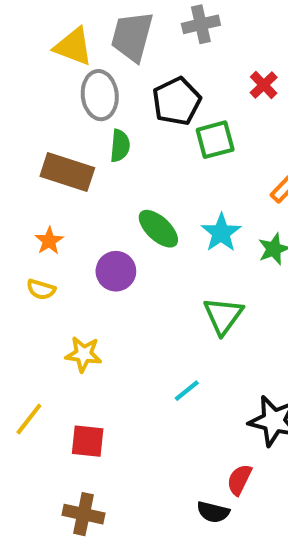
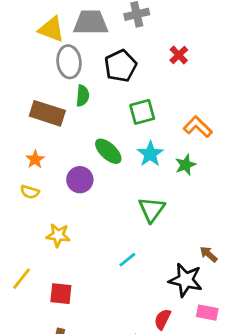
gray trapezoid: (132, 36) -> (91, 22), turned 75
green square: (215, 140) -> (142, 112), moved

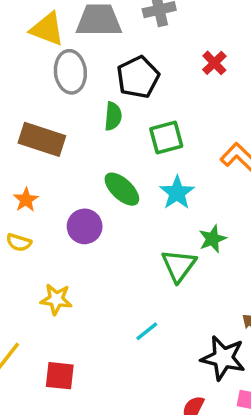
green semicircle: (83, 96) -> (113, 116), moved
green star: (186, 165) -> (213, 239), moved

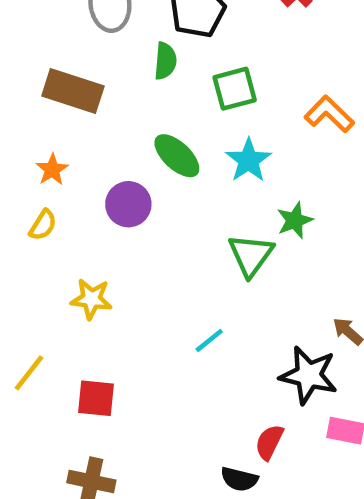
yellow semicircle: (19, 242) -> (43, 225), turned -75

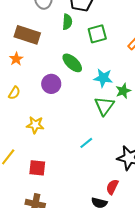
cyan star: (248, 160) -> (103, 78), moved, turned -30
orange star: (52, 170) -> (16, 59), moved

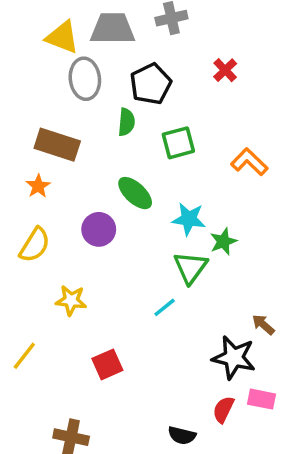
yellow semicircle: (14, 93) -> (35, 245), size x1.5
cyan line: (86, 143) -> (165, 307), moved
red square: (37, 168) -> (107, 364), moved, turned -30
red semicircle: (112, 187) -> (223, 409), moved

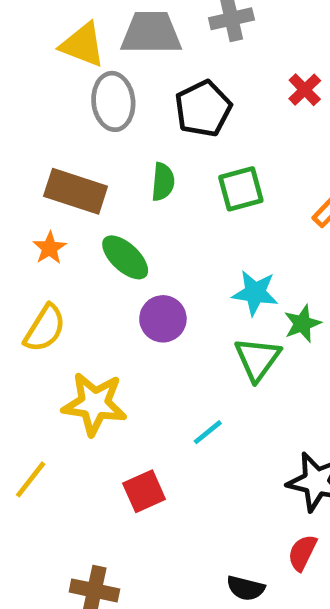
green semicircle: (126, 122) -> (163, 182), moved
green ellipse: (135, 193) -> (125, 257), moved
purple circle: (99, 229) -> (163, 319), moved
yellow star: (71, 300) -> (94, 404), size x1.5
cyan line: (165, 307) -> (208, 432), moved

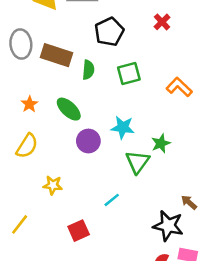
gray ellipse: (113, 101) -> (21, 44), moved
brown rectangle: (76, 191) -> (56, 55), moved
cyan star: (255, 293) -> (123, 127), moved
yellow star: (94, 404) -> (53, 185), size x0.6

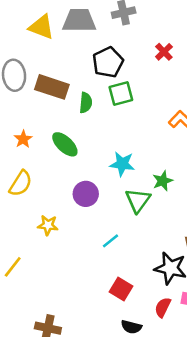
green square: (129, 73) -> (121, 94), moved
purple circle: (88, 141) -> (86, 194), moved
red square: (79, 231) -> (121, 289), moved, turned -35

